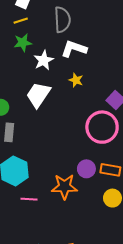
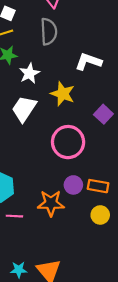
white L-shape: (74, 49) -> (88, 62), moved
yellow star: (76, 80) -> (63, 94), size x1.6
pink circle: (102, 127) -> (68, 142), moved

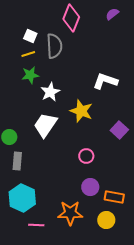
gray semicircle: (49, 32) -> (54, 46), moved
pink circle: (68, 142) -> (86, 156), size x0.5
purple circle: (73, 185) -> (90, 187), moved
yellow circle: (100, 215) -> (106, 220), moved

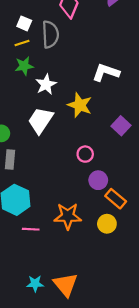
purple circle: (90, 187) -> (98, 180), moved
orange rectangle: (114, 197) -> (116, 199), turned 30

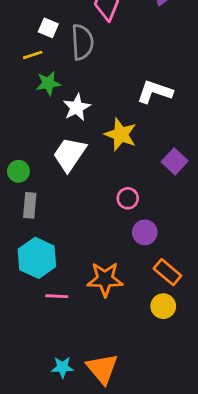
yellow line: (22, 43) -> (33, 55), moved
orange rectangle: (116, 199) -> (167, 272), moved
yellow circle: (107, 224) -> (163, 306), moved

